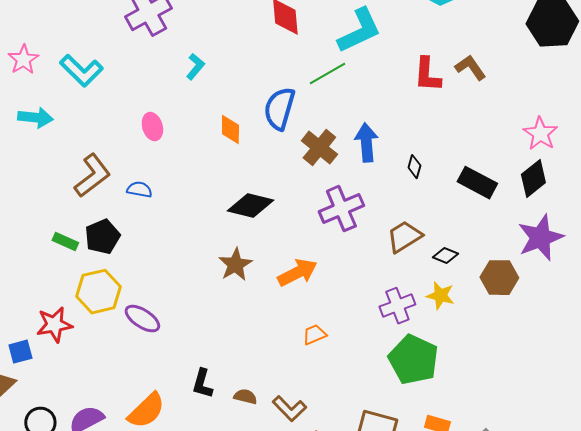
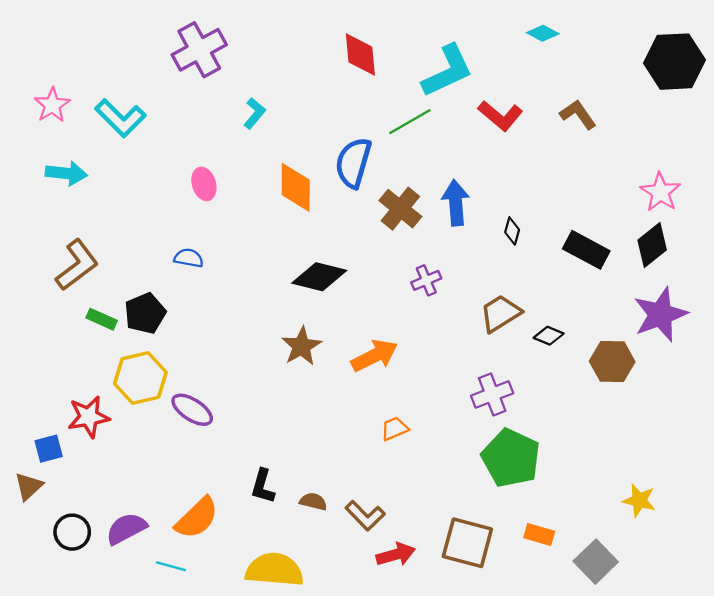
red L-shape: (427, 75) -> (500, 116), moved, turned -54
orange diamond: (230, 130) -> (296, 187), size x1.4
brown L-shape: (92, 176) -> (77, 265), moved
purple cross: (341, 209) -> (426, 280), size x0.6
yellow star: (440, 296) -> (639, 500), moved

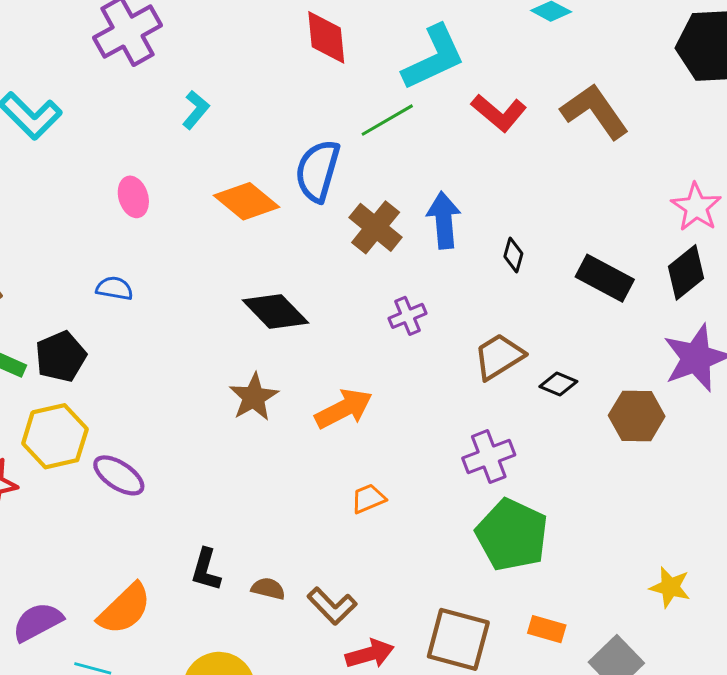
brown L-shape: (578, 114) -> (595, 111), size x1.5
orange diamond: (296, 187) -> (246, 201), turned -51
black diamond: (319, 277) -> (275, 312), turned 32

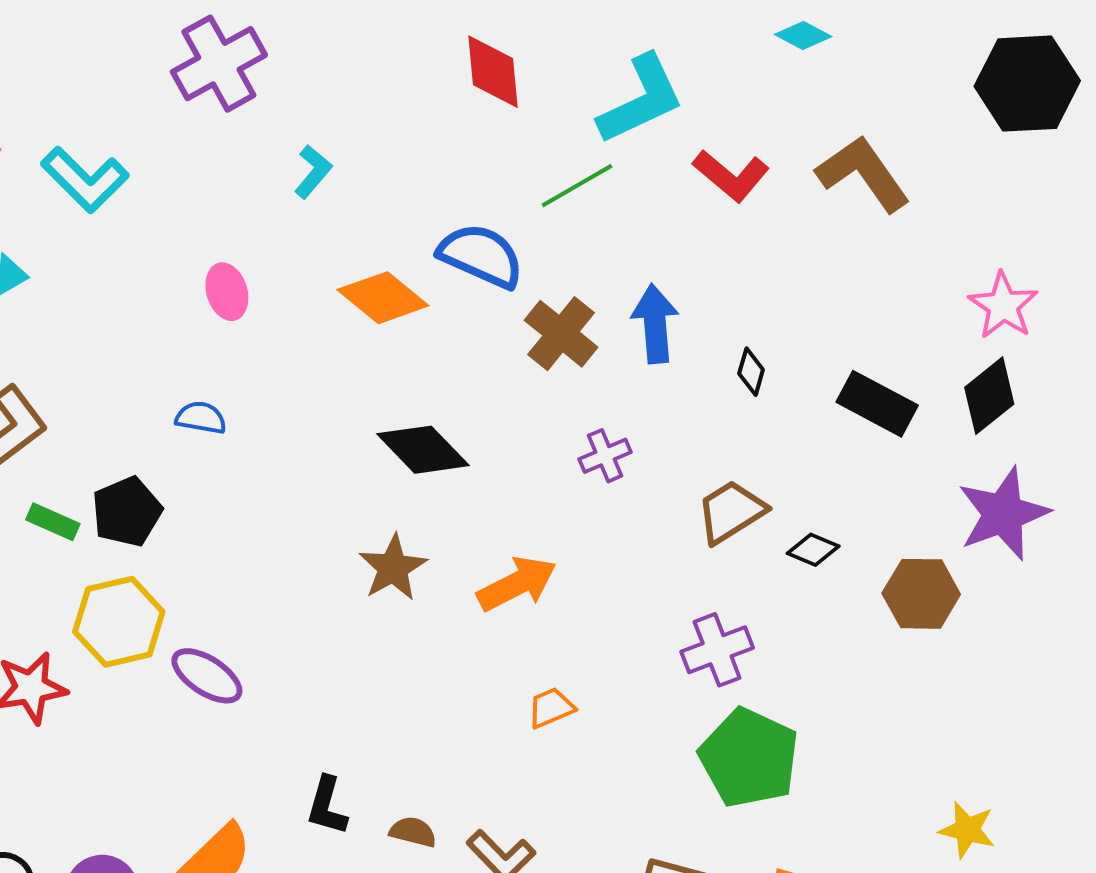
blue semicircle: (318, 171) -> (481, 256), turned 98

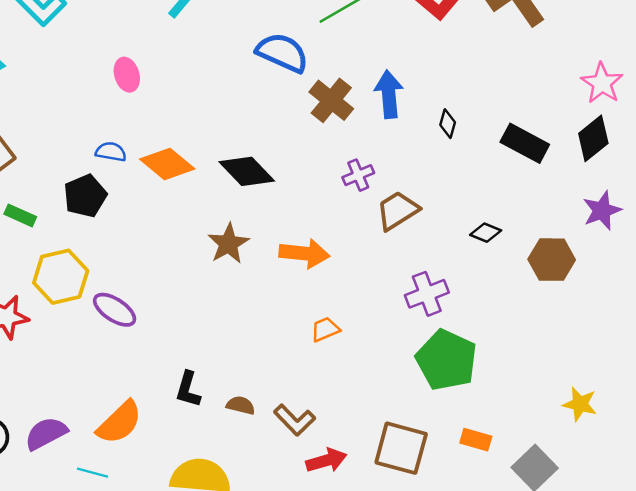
orange diamond: (383, 298) -> (167, 164), moved
black pentagon: (127, 512) -> (85, 196), moved
brown trapezoid: (731, 512) -> (397, 211), moved
purple star: (1003, 514) -> (602, 211), size x0.7
orange arrow: (517, 584) -> (304, 253), turned 33

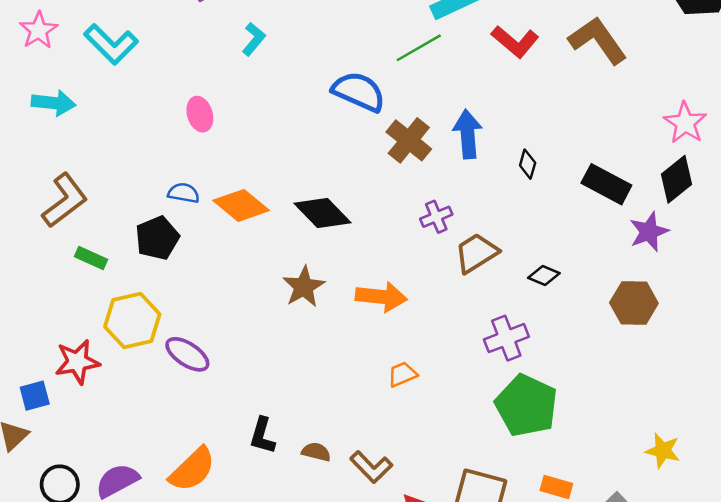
purple star: (602, 211) -> (649, 232), moved
black diamond: (486, 233) -> (544, 276), moved

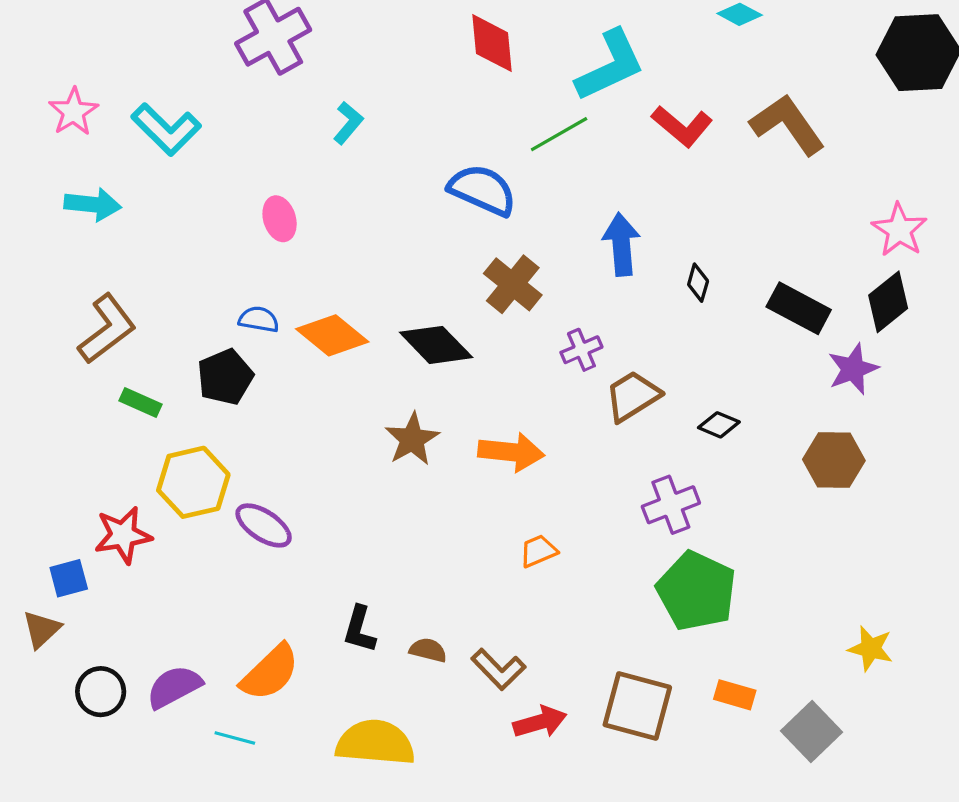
brown cross: (409, 140) -> (513, 284), moved

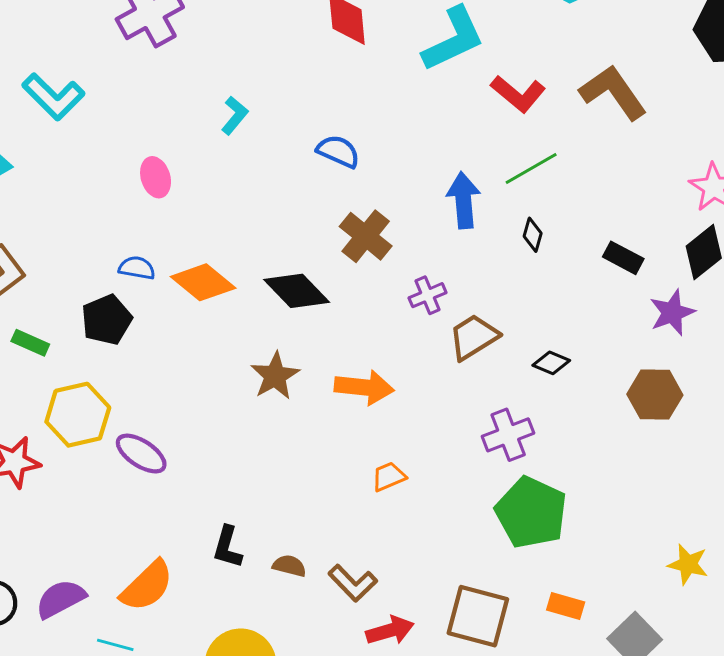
cyan L-shape: (348, 123) -> (235, 115), moved
green line: (559, 134) -> (531, 169), moved
blue semicircle: (482, 190) -> (338, 151), size x0.7
black rectangle: (799, 308) -> (623, 258), size x0.7

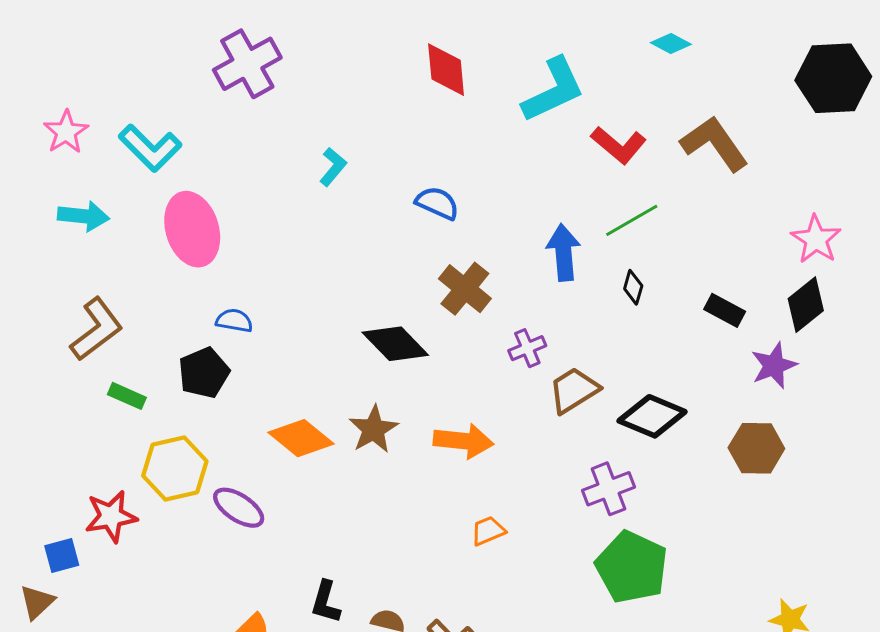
pink ellipse: (156, 177) -> (192, 229), moved, size x1.8
orange diamond: (203, 282) -> (301, 438), moved
black diamond: (551, 363) -> (652, 416), size x1.8

